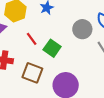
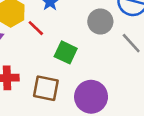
red line: (32, 39) -> (36, 28), moved

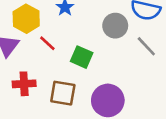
red line: (36, 28) -> (47, 43), moved

